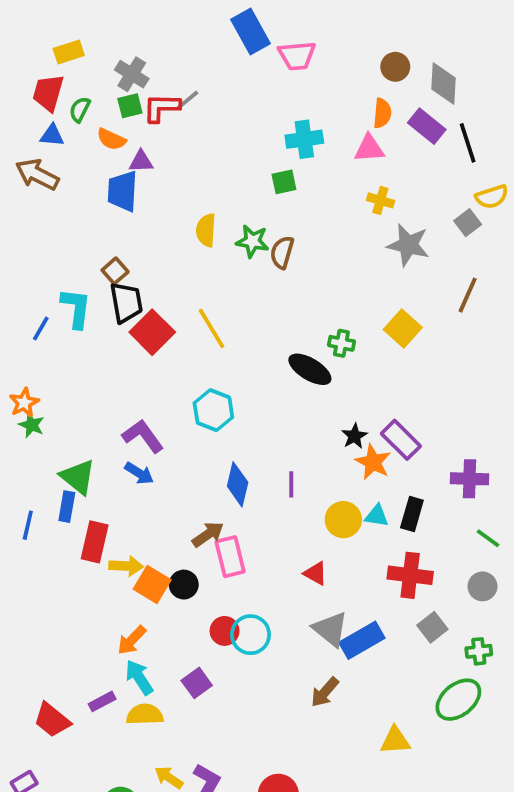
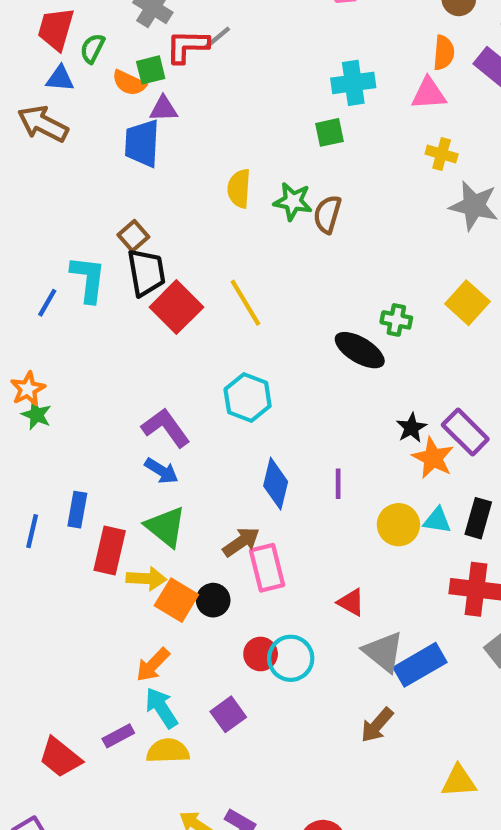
green square: (130, 106) -> (151, 70), moved
green triangle: (78, 477) -> (166, 527), moved
red triangle: (315, 573) -> (351, 602), moved

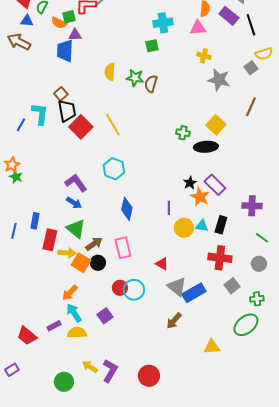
black ellipse: (360, 350) -> (206, 147), moved, turned -35
purple line: (338, 484) -> (169, 208), moved
brown arrow: (241, 542) -> (94, 244), moved

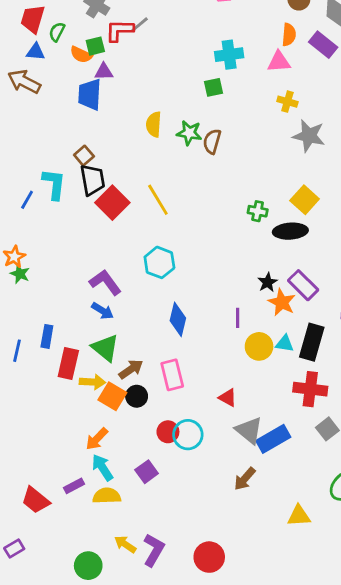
black rectangle: (221, 225) -> (312, 342), size x1.4

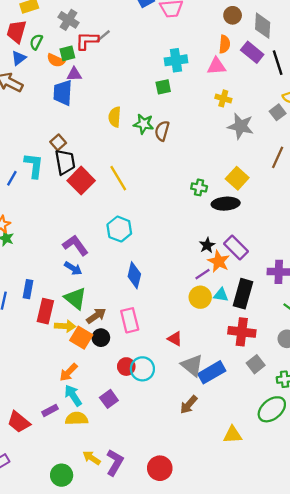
blue triangle: (36, 52) -> (19, 58), turned -42
purple line: (238, 318) -> (203, 274), moved, turned 56

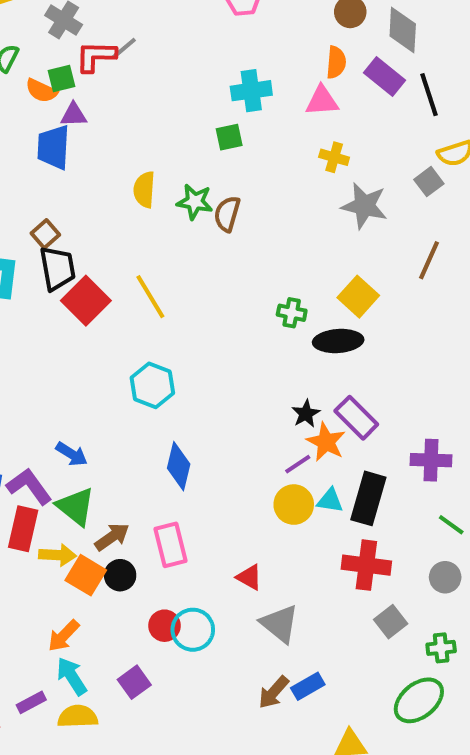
purple L-shape: (75, 245) -> (29, 486), moved
blue rectangle: (212, 372) -> (308, 686), moved, size x0.7

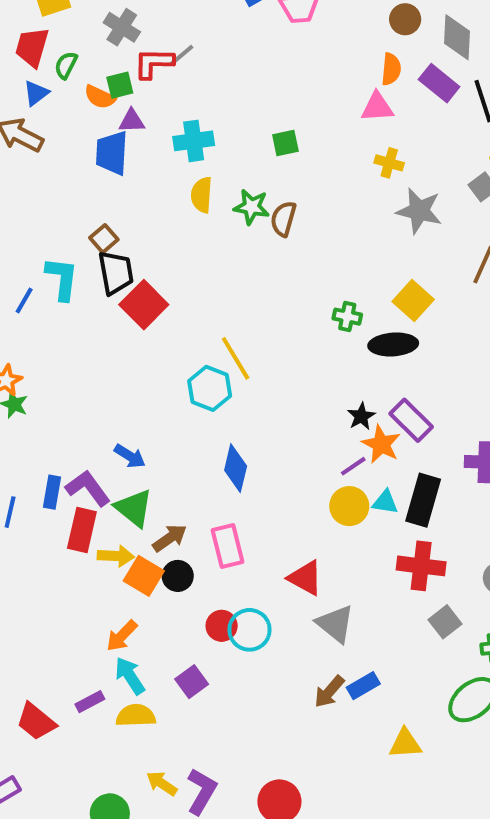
cyan cross: (251, 91) -> (194, 141), moved
yellow line: (150, 297) -> (236, 358), moved
red triangle: (249, 577) -> (305, 578), size x1.4

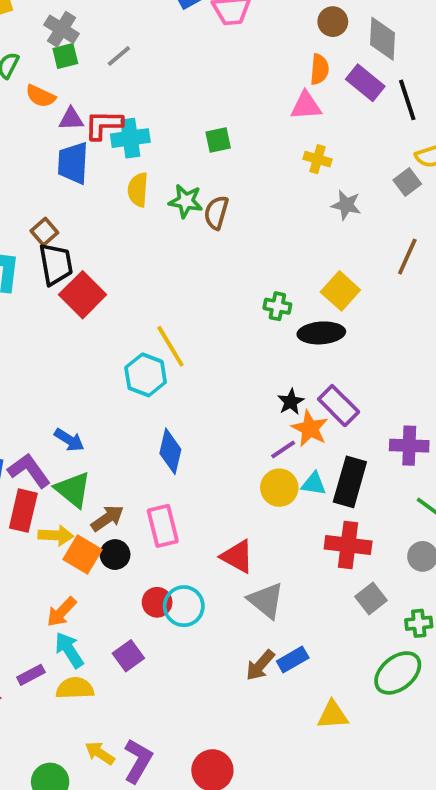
red L-shape: (154, 63) -> (104, 125), moved
green square: (120, 85) -> (65, 56), moved
blue trapezoid: (112, 153) -> (73, 163), moved
gray star: (419, 211) -> (346, 205), size x0.7

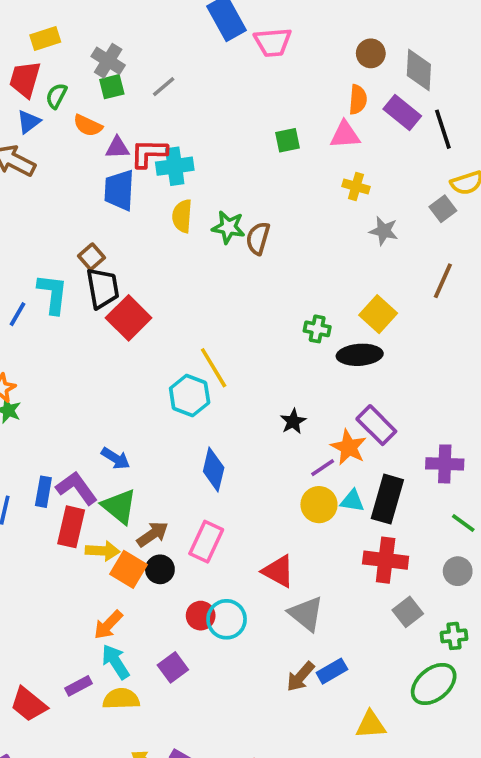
green square: (218, 140) -> (288, 140), moved
black star: (291, 402) -> (293, 421), moved
pink rectangle: (163, 526) -> (206, 542), turned 39

